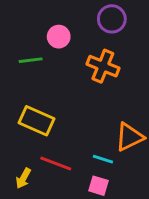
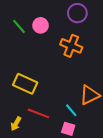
green line: (31, 60) -> (19, 26), moved, turned 56
cyan line: (103, 159) -> (71, 110), turned 32

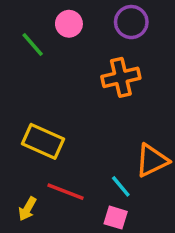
pink circle: (41, 25) -> (69, 24), moved
orange cross: (71, 46) -> (121, 77), turned -35

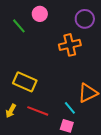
purple circle: (131, 22) -> (85, 19), moved
yellow arrow: (27, 209) -> (11, 111), moved

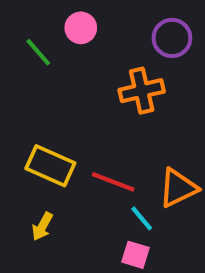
yellow arrow: (11, 111) -> (42, 226), moved
red line: (38, 111) -> (113, 182), moved

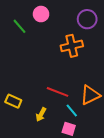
yellow rectangle: (50, 166) -> (13, 101), moved, size x0.7
yellow arrow: (42, 226) -> (41, 115), moved

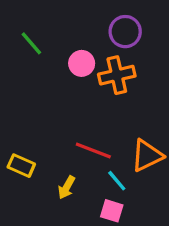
pink circle: (41, 14) -> (82, 63), moved
purple circle: (87, 19) -> (125, 32), moved

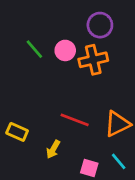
green line: (31, 43) -> (34, 49), moved
cyan line: (117, 181) -> (119, 161), moved

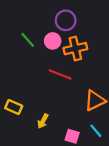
purple circle: (100, 25) -> (66, 20), moved
red line: (75, 120) -> (60, 75), moved

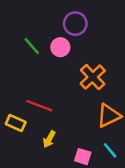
orange cross: (75, 49) -> (93, 77), moved, turned -30
red line: (60, 75) -> (39, 106), moved

